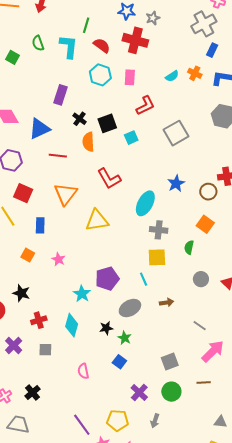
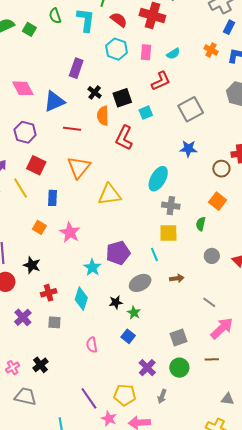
cyan semicircle: (172, 76) -> (173, 54), moved
red L-shape: (109, 179) -> (124, 138), moved, turned 55
blue star: (176, 183) -> (188, 149), moved, turned 30
pink star: (58, 259) -> (70, 232), size x1.5

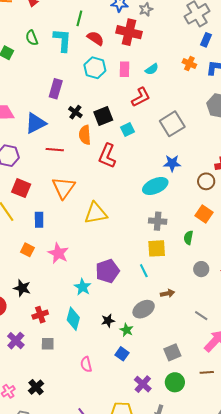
cyan ellipse: (158, 179) -> (155, 186), moved, turned 40
gray ellipse: (140, 283) -> (144, 309), moved

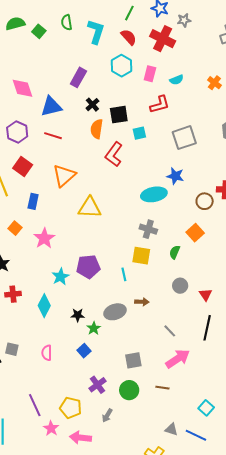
green line: (79, 18) -> (129, 13), moved
red line: (55, 150) -> (53, 136), moved
gray square: (48, 344) -> (12, 349), moved

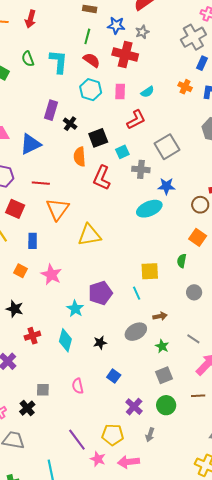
black cross: (92, 105) -> (70, 124), moved
red line: (53, 136) -> (41, 183), moved
gray cross: (148, 229) -> (141, 169), moved
green star: (94, 328) -> (162, 346), moved

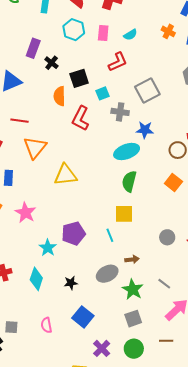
green semicircle: (182, 261) -> (129, 181), moved, size x1.5
green star: (162, 346) -> (133, 289), size x1.5
blue square: (114, 376) -> (83, 317), size x1.5

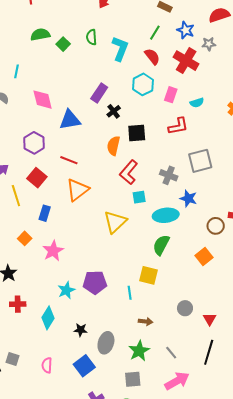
cyan square: (102, 93) -> (139, 197), moved
yellow triangle: (65, 175) -> (115, 222), moved, turned -50
gray ellipse: (107, 274) -> (106, 343), moved, turned -60

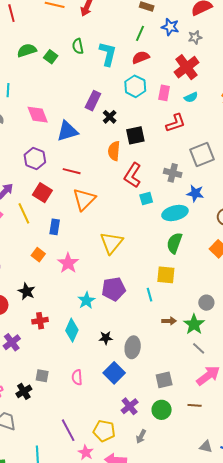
red semicircle: (152, 56) -> (141, 57), turned -66
red cross: (186, 61) -> (186, 67), moved, turned 30
yellow triangle: (115, 222) -> (111, 243), moved
green star: (139, 351) -> (194, 324), moved

